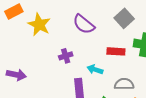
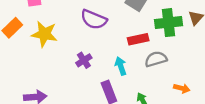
cyan arrow: (95, 70) -> (121, 66), turned 70
gray semicircle: (124, 84) -> (156, 59), moved

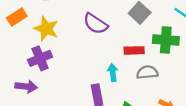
purple cross: (84, 60) -> (40, 58), moved, size x1.5

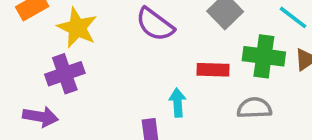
gray semicircle: (147, 72) -> (254, 108), moved

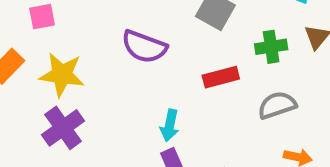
green cross: (264, 56) -> (271, 47), size x0.7
cyan arrow: (178, 103) -> (170, 125), moved, turned -148

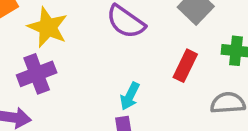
red rectangle: (221, 77) -> (185, 66), turned -64

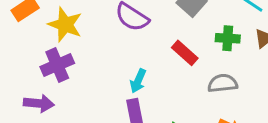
red rectangle: (185, 66) -> (185, 53), turned -72

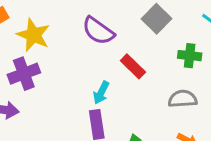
red rectangle: (185, 53) -> (133, 66), moved

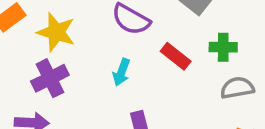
green cross: (190, 56) -> (223, 47), moved
cyan arrow: (101, 93) -> (121, 72), moved

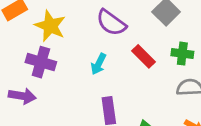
purple cross: (50, 78) -> (41, 62), turned 36

